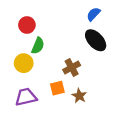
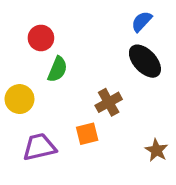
yellow circle: (24, 63) -> (19, 99), moved
brown star: (79, 96) -> (157, 150), moved

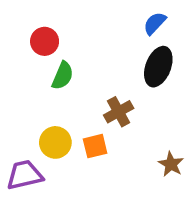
black ellipse: (145, 61) -> (158, 67), turned 64
yellow circle: (19, 99) -> (55, 142), moved
purple trapezoid: (39, 147) -> (25, 175), moved

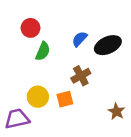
blue semicircle: (155, 23) -> (80, 39), moved
black ellipse: (158, 67) -> (108, 45), turned 45

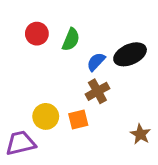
blue semicircle: (80, 39) -> (96, 62), moved
green semicircle: (43, 51) -> (71, 40), moved

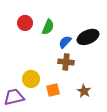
brown cross: (97, 91) -> (66, 62), turned 35
orange square: (78, 119) -> (53, 90), moved
brown star: (140, 134) -> (84, 91), moved

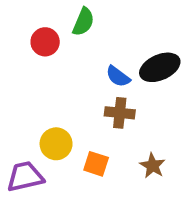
green semicircle: (48, 27) -> (83, 22), moved
blue semicircle: (65, 42) -> (118, 76), turned -96
orange square: (53, 90) -> (96, 164), turned 32

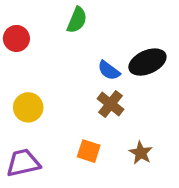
red circle: (45, 42) -> (16, 38), moved
brown cross: (120, 113) -> (111, 104), turned 32
yellow circle: (56, 144) -> (28, 107), moved

